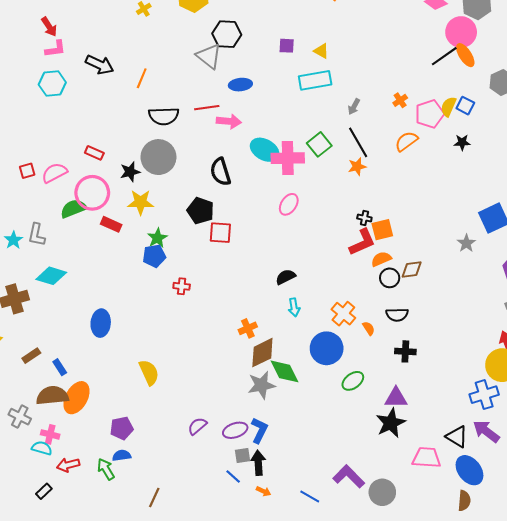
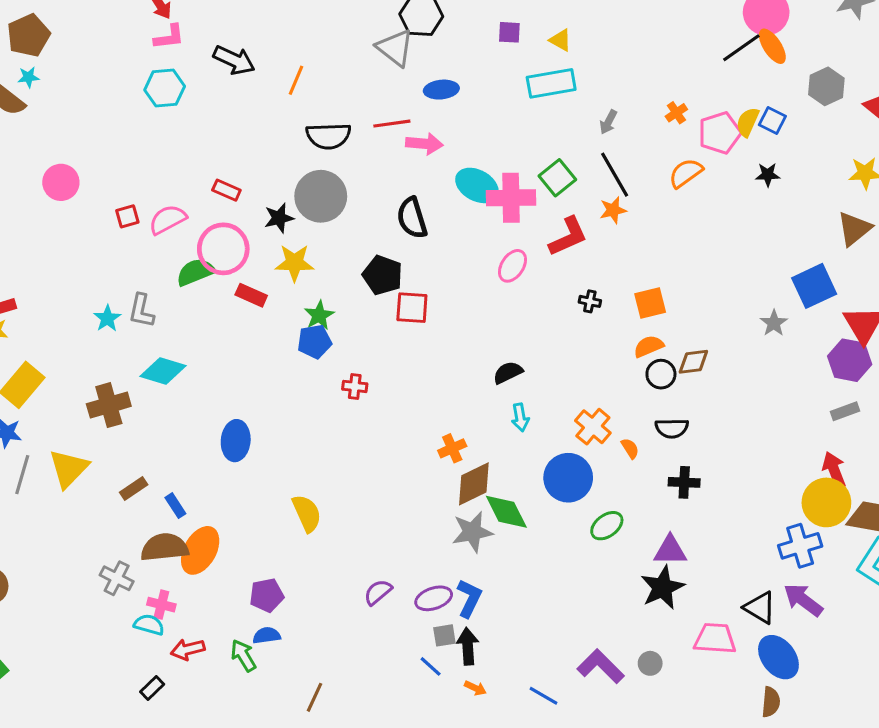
black cross: (364, 218) -> (590, 301), moved
red L-shape: (362, 242) -> (568, 236), moved
gray circle: (382, 492) -> (650, 663), moved, size x0.6

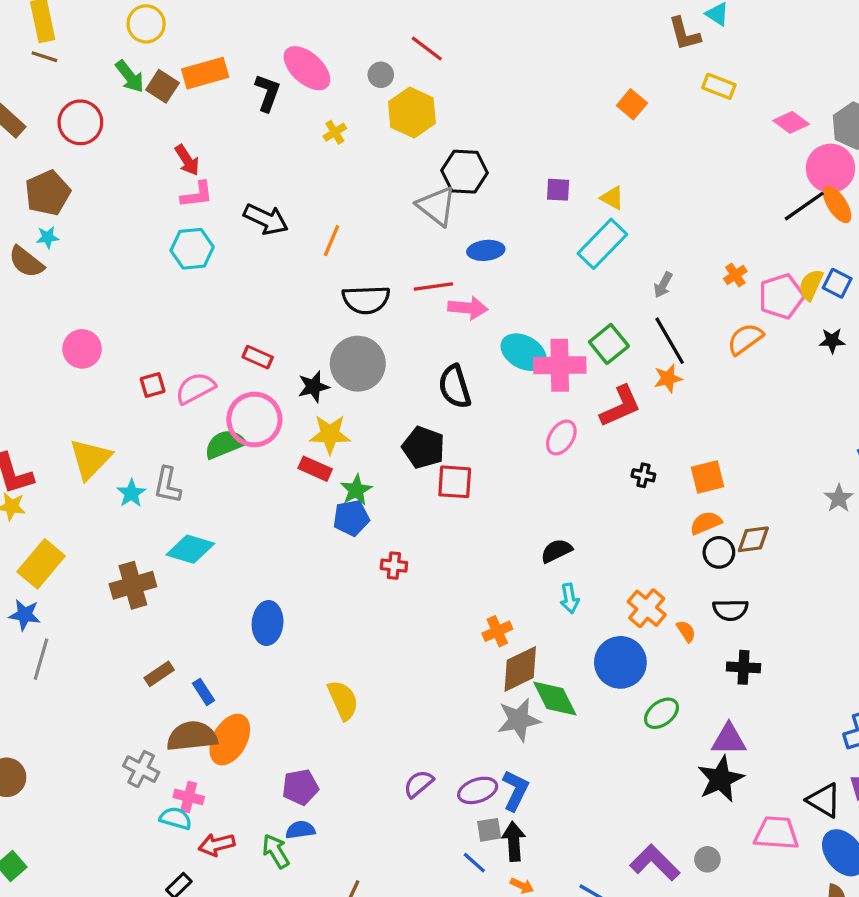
cyan rectangle: (551, 83) -> (602, 244), turned -36
red rectangle: (251, 295) -> (315, 469), moved
yellow triangle: (69, 468) -> (90, 459), moved

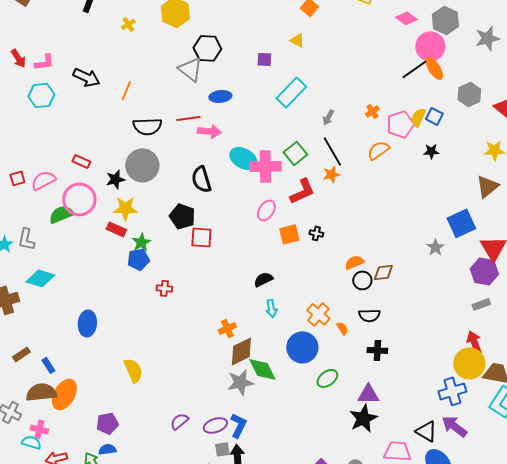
red arrow: (187, 160) -> (18, 58), moved
yellow triangle: (612, 198) -> (297, 40), moved
orange square: (707, 477) -> (289, 234), moved

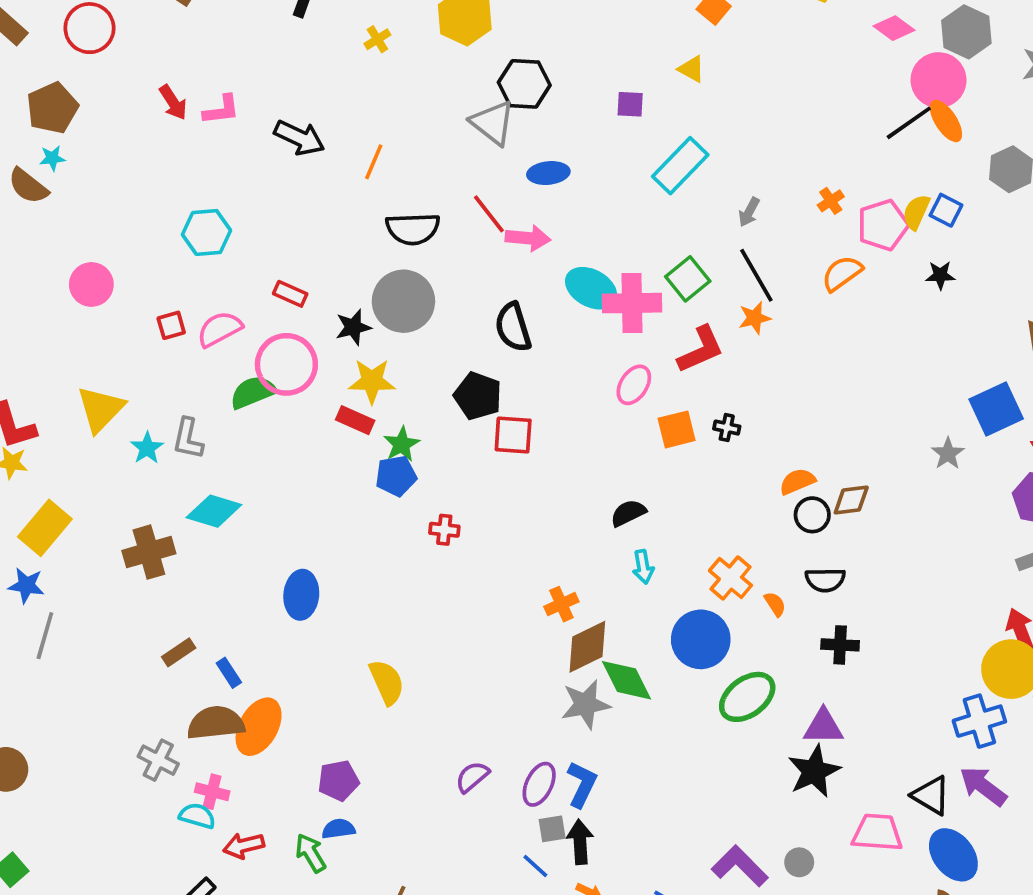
cyan hexagon: (41, 95) -> (207, 232), moved
red line: (188, 118) -> (489, 214), turned 60
green ellipse: (327, 378) -> (747, 697), size x1.4
purple ellipse: (215, 425) -> (539, 784), turned -45

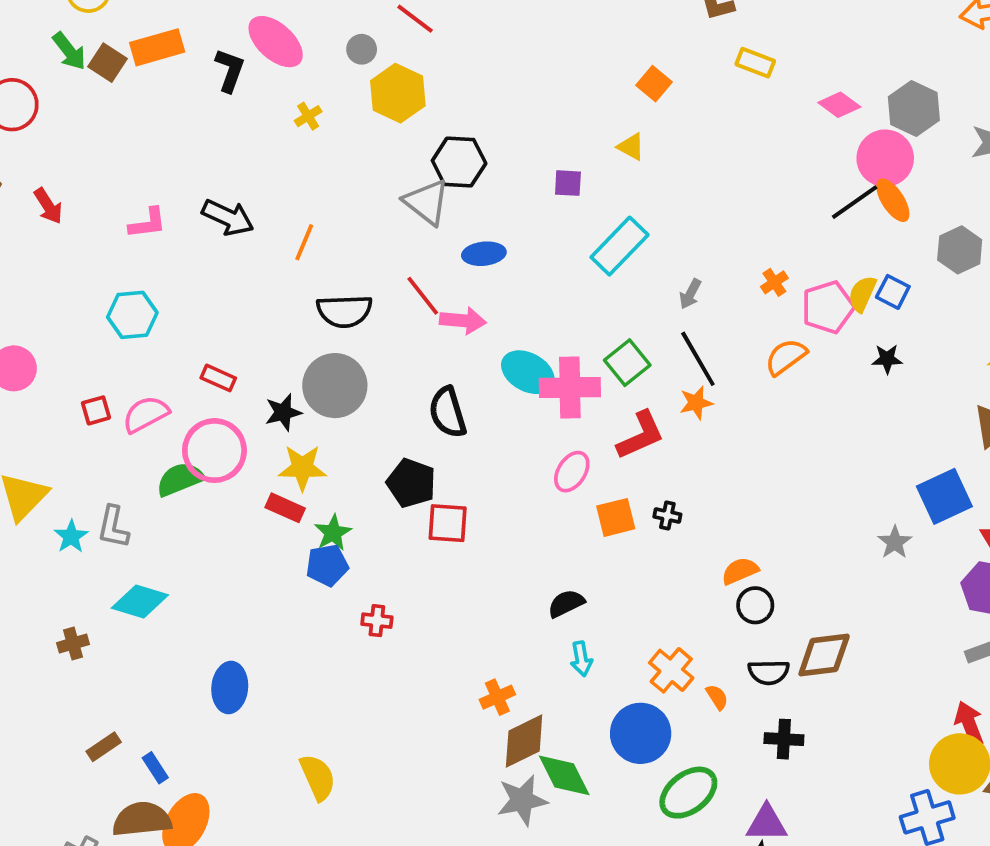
red arrow: (173, 102) -> (48, 206), moved
pink L-shape: (221, 110) -> (148, 223), moved
brown diamond: (851, 500) -> (824, 655), moved, size x1.4
brown cross: (149, 552) -> (73, 644), size x0.6

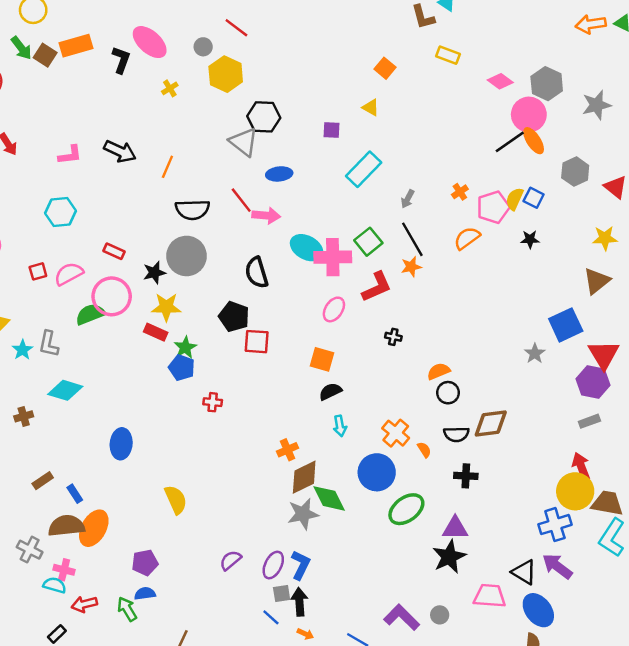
orange square: (616, 517) -> (322, 359), moved, turned 30
blue pentagon: (327, 565) -> (182, 368), turned 30

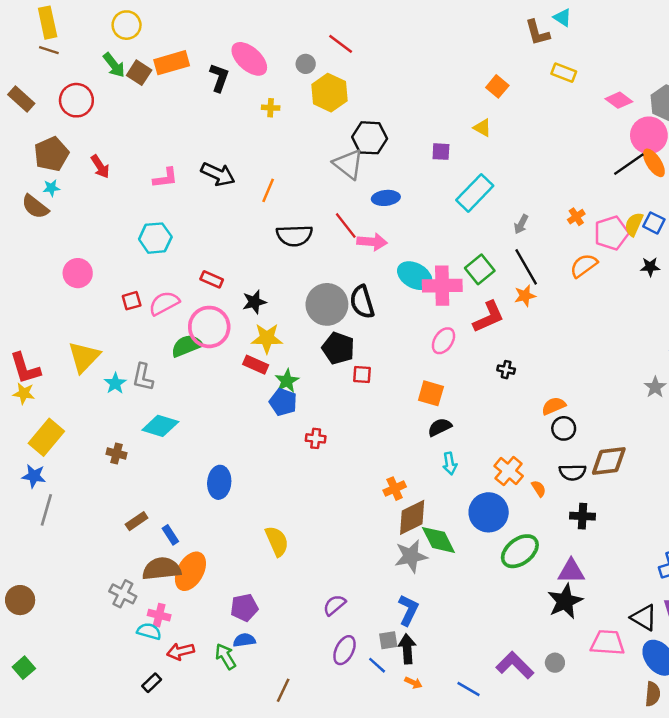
yellow cross: (170, 88) -> (271, 108), turned 35
gray circle: (186, 256) -> (327, 304), moved
red square: (257, 342) -> (362, 375), size x0.7
brown cross: (24, 416) -> (117, 453), turned 30
purple ellipse: (273, 565) -> (344, 650), moved

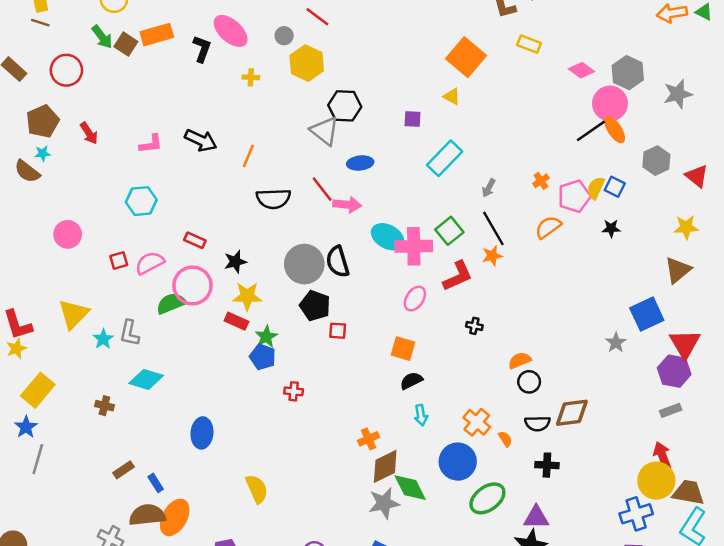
orange square: (497, 86) -> (466, 57), size x1.8
yellow star: (24, 393) -> (16, 349), turned -30
blue star: (34, 476) -> (26, 427), turned 30

